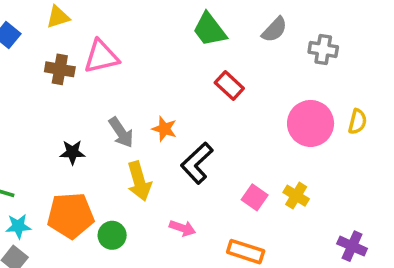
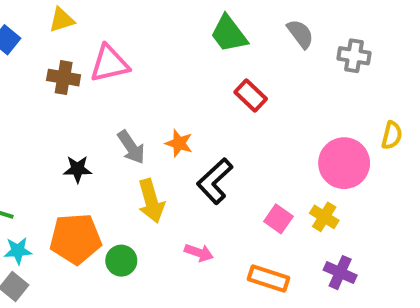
gray semicircle: (274, 30) -> (300, 34), turned -80
pink circle: (311, 123) -> (344, 163), moved
purple cross: (352, 246) -> (340, 273), moved

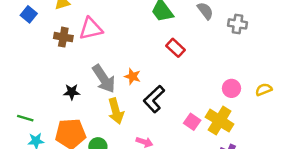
yellow semicircle: (392, 135) -> (264, 90), moved, turned -126
gray arrow: (131, 147) -> (104, 79), size x1.4
pink circle: (344, 163) -> (231, 88), size x0.6
yellow cross: (324, 217) -> (220, 121), size x1.6

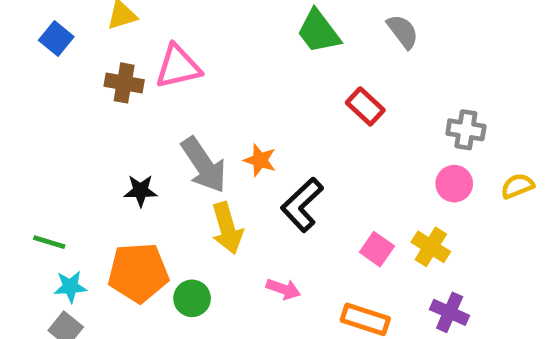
gray cross: (237, 24) -> (466, 130), moved
red rectangle: (175, 48) -> (365, 106), moved
yellow cross: (220, 121) -> (431, 247), size x0.7

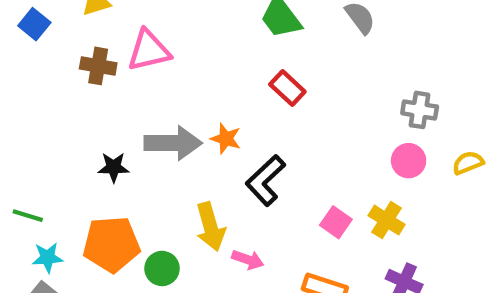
red rectangle: (365, 106) -> (287, 88), moved
gray arrow: (204, 165) -> (173, 143), turned -56
yellow arrow: (227, 228) -> (210, 227), moved

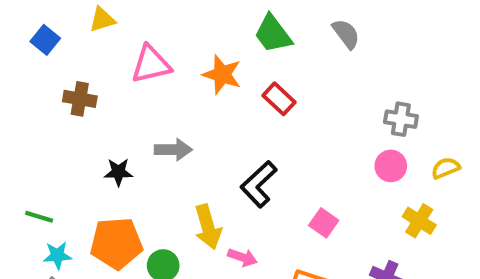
brown cross: (98, 66) -> (80, 99), moved
orange star: (226, 139) -> (222, 74), moved, size x1.4
gray arrow: (173, 143) -> (173, 150), size x0.7
yellow cross: (387, 220) -> (419, 221), moved

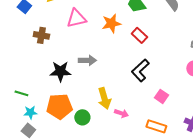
orange star: (222, 74) -> (111, 23), turned -30
black star: (118, 172) -> (60, 71), size x1.5
black L-shape: (259, 184) -> (140, 70), moved

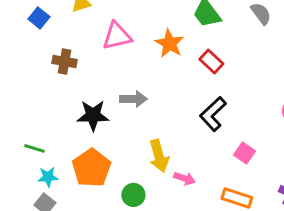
orange star: (111, 23) -> (169, 43), turned -30
orange pentagon: (59, 106) -> (91, 168), turned -30
green circle: (82, 117) -> (133, 195), moved

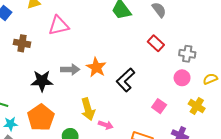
orange star: (169, 43) -> (96, 67), moved
red rectangle: (211, 61) -> (156, 43), moved
pink square: (244, 153) -> (159, 106), moved

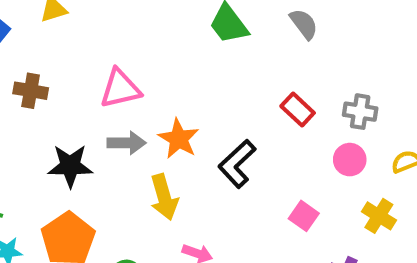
pink triangle: (59, 25) -> (120, 89), moved
red rectangle: (156, 43) -> (298, 110), moved
yellow arrow: (88, 109) -> (164, 197), moved

